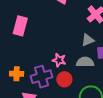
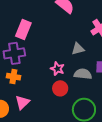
gray triangle: (88, 40) -> (78, 49), moved
purple cross: (42, 77) -> (14, 53), moved

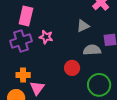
pink star: (57, 69) -> (46, 37), moved
orange cross: (13, 77) -> (23, 75), moved

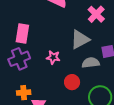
gray triangle: (83, 26) -> (80, 39), size x1.5
pink star: (46, 37) -> (53, 57), moved

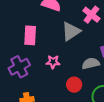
pink rectangle: (22, 34) -> (30, 35), moved
gray triangle: (80, 39) -> (71, 31), moved

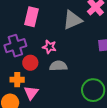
gray semicircle: (91, 63) -> (58, 66), moved
red circle: (74, 85) -> (30, 63), moved

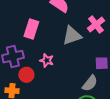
gray semicircle: (58, 66) -> (90, 83), moved, turned 126

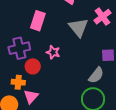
gray triangle: (72, 36) -> (78, 27), turned -50

